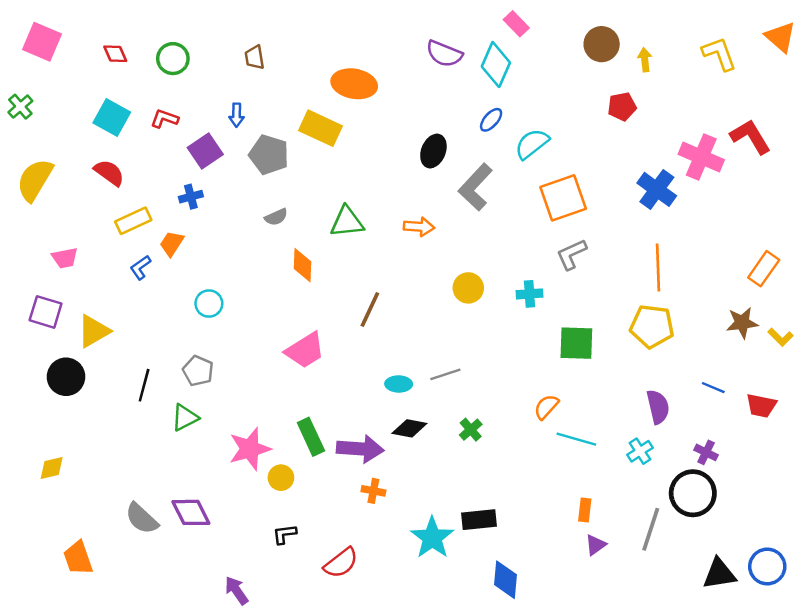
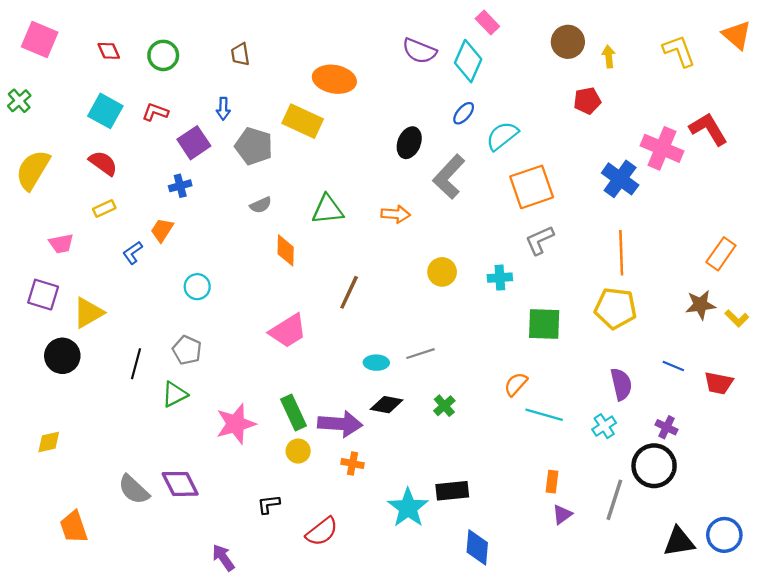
yellow rectangle: (133, 221) -> (104, 208), moved, size x0.7
yellow circle: (281, 478) -> (298, 451), moved

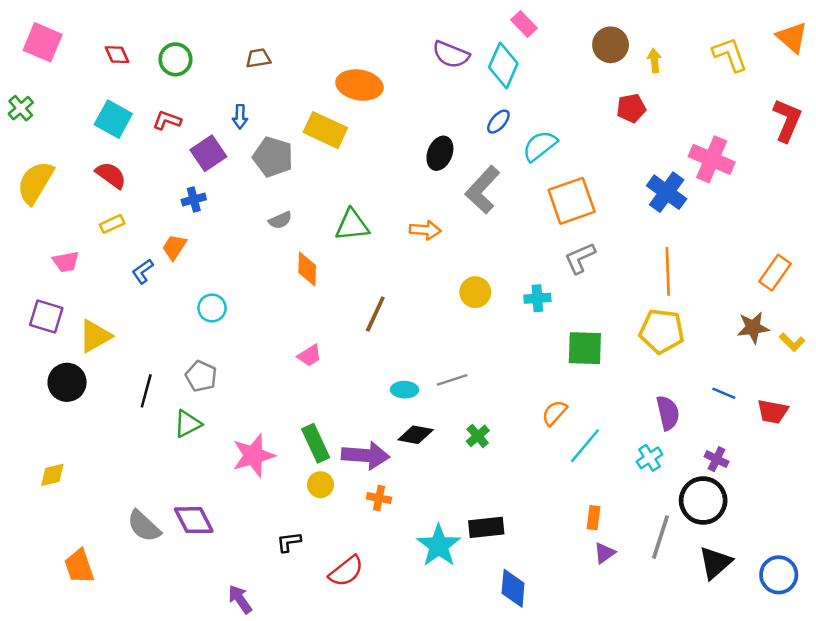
brown trapezoid: (240, 54) -> (258, 58), turned 90
red L-shape: (708, 129) -> (787, 120), moved, turned 54
pink trapezoid: (288, 331) -> (310, 356), size x0.6
cyan line: (544, 415) -> (585, 446), turned -66
black triangle: (679, 542) -> (715, 563), moved, turned -32

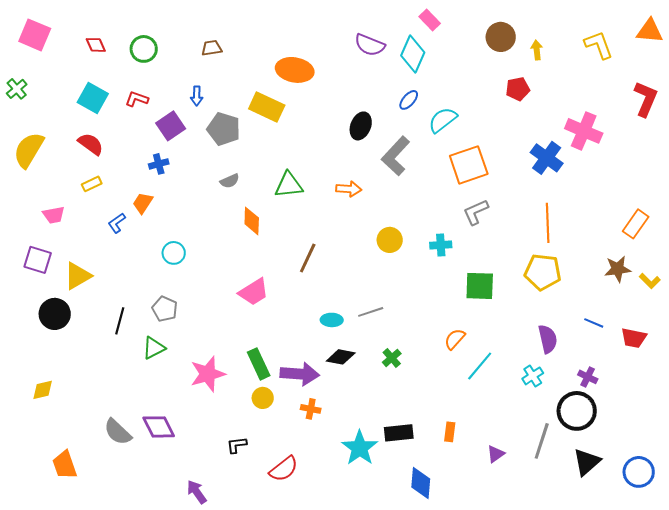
orange triangle: (792, 37) -> (650, 31), turned -36
pink trapezoid: (310, 356) -> (254, 292), size x1.5
orange rectangle: (593, 518) -> (450, 432), moved

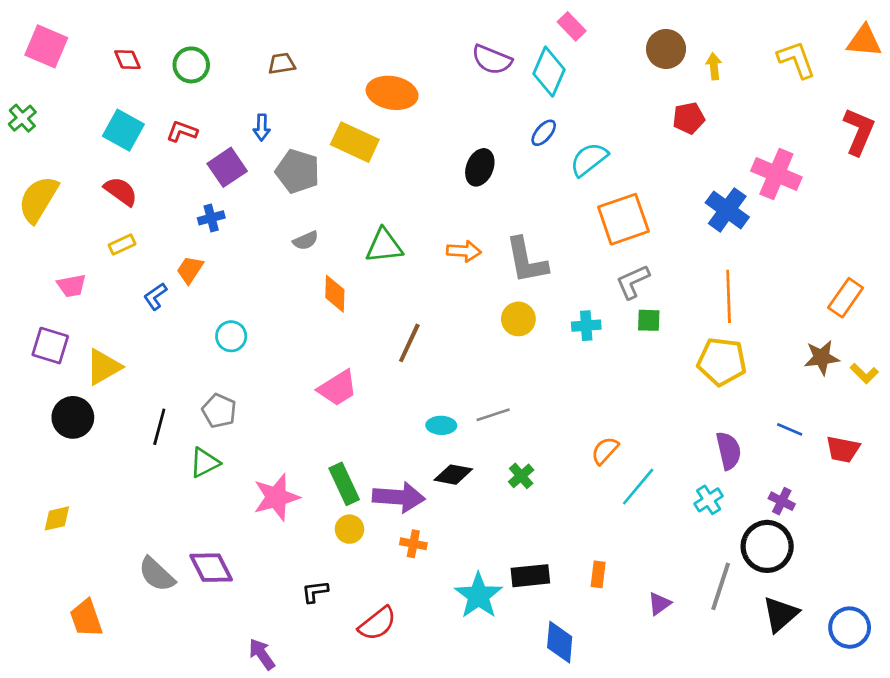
gray L-shape: (396, 156) -> (526, 260), moved, turned -54
green square: (480, 286) -> (649, 320), moved, size x0.6

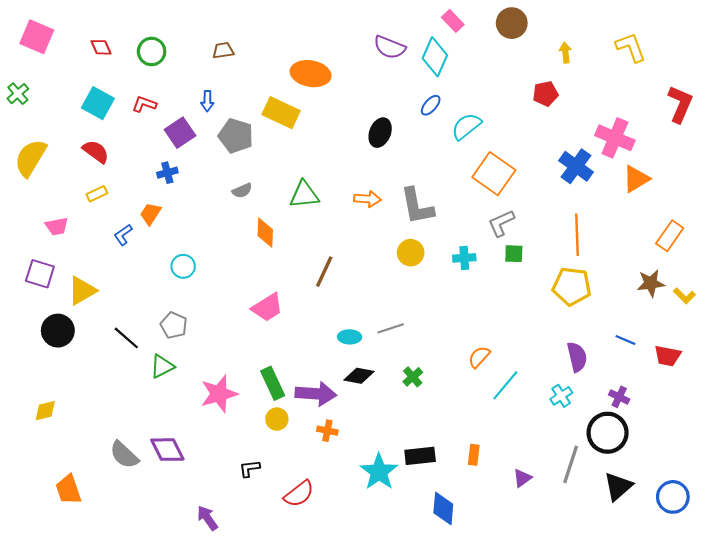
orange triangle: (864, 41) -> (636, 179), moved, turned -36
brown circle: (666, 49) -> (512, 23), moved
orange square: (623, 219) -> (494, 174), turned -36
black line: (159, 427) -> (126, 338), turned -64

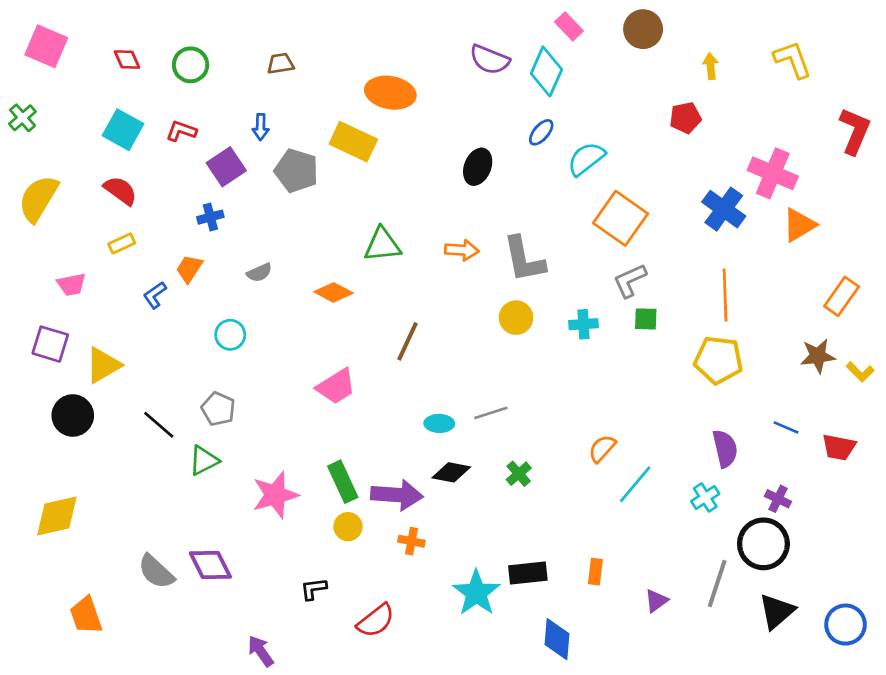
gray semicircle: (242, 191) -> (259, 273), moved
orange diamond: (265, 233) -> (333, 292), turned -64
yellow diamond: (45, 411) -> (57, 516), size x1.6

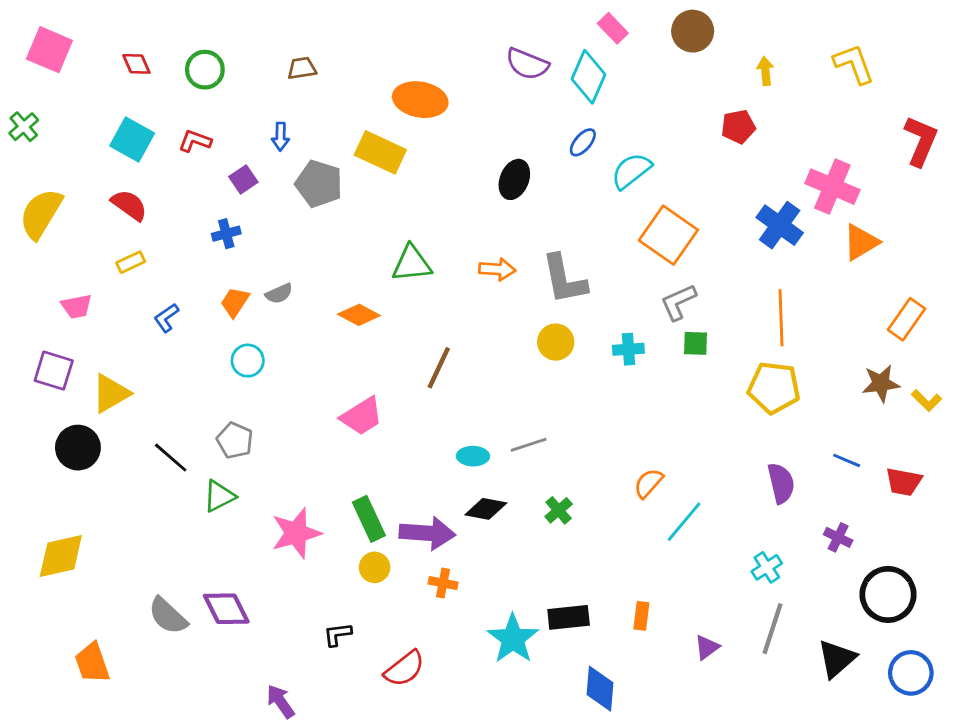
purple square: (226, 167) -> (243, 179), size x0.7
orange trapezoid: (189, 269) -> (235, 302), moved
cyan cross: (705, 498) -> (767, 567), moved
black circle: (763, 544) -> (888, 594), moved

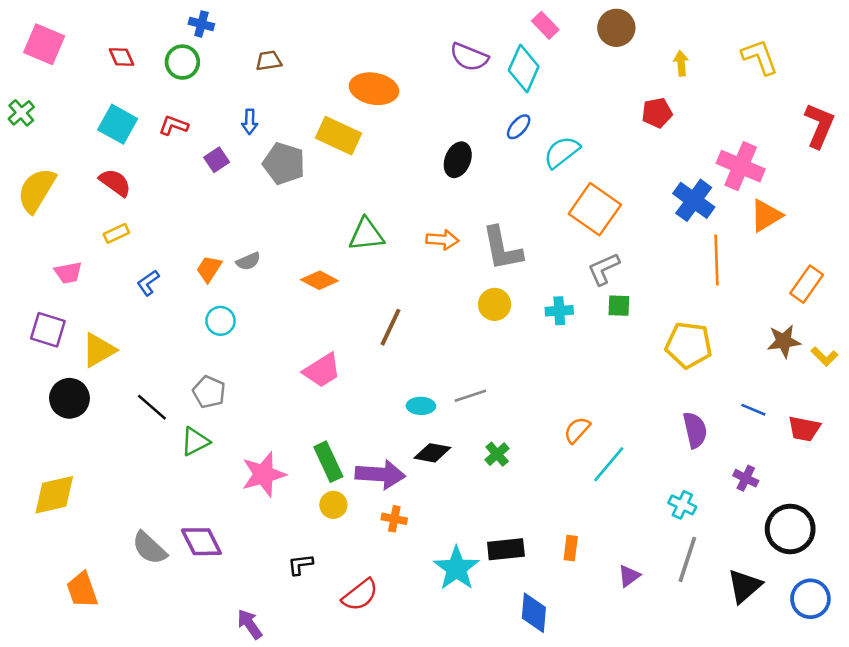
blue cross: (226, 234) -> (201, 24), moved, turned 30
orange line: (781, 318) -> (717, 260), moved
cyan cross: (767, 567) -> (682, 505), turned -32

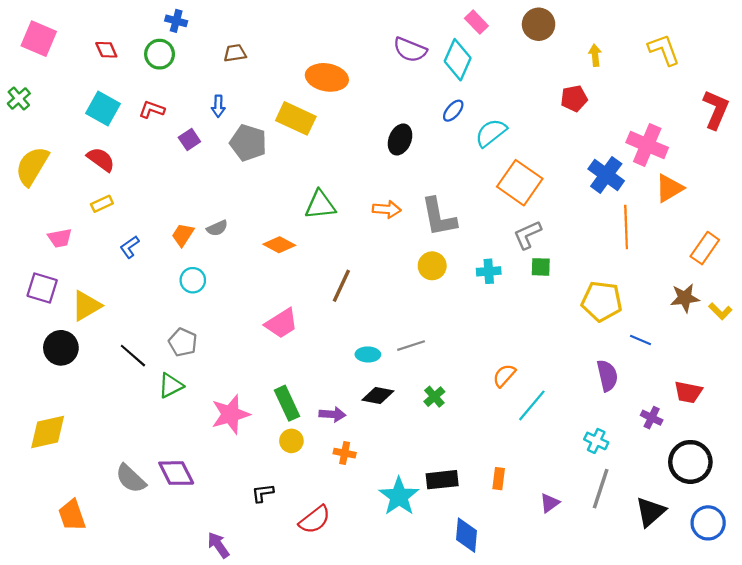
blue line: (753, 410) -> (641, 340), moved
red trapezoid: (804, 429) -> (688, 392), moved
purple arrow: (380, 474) -> (332, 414), size x0.6

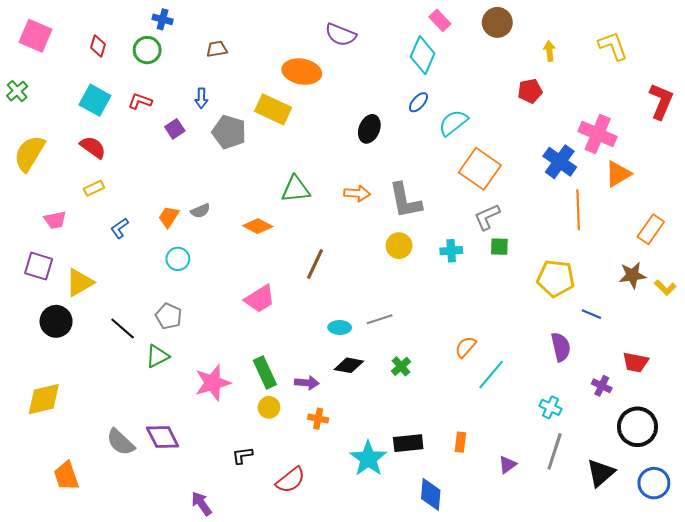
red diamond: (106, 50) -> (98, 46), turned 40
purple semicircle: (410, 50) -> (341, 35), moved

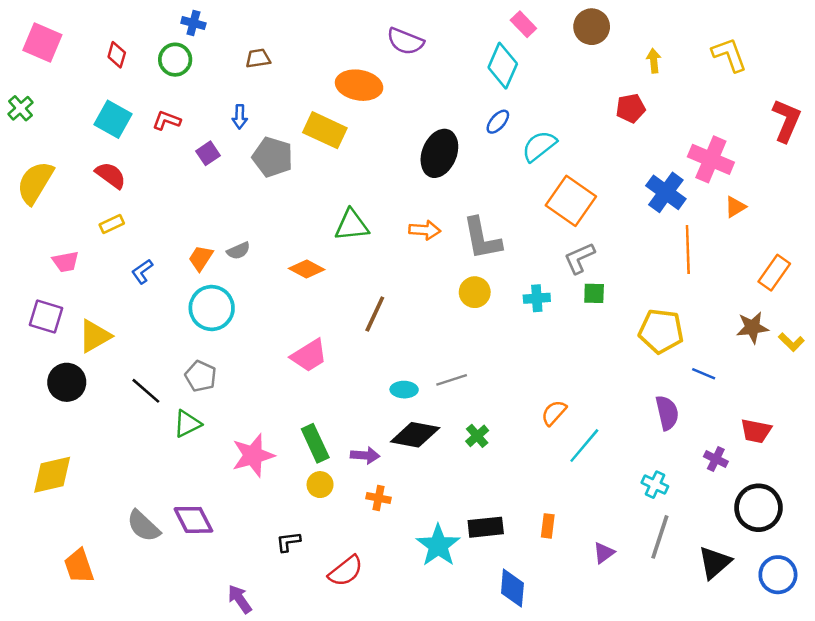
black ellipse: (369, 129) -> (439, 153), size x1.4
orange triangle: (618, 174) -> (735, 207), size x0.7
cyan circle: (178, 259) -> (212, 308), size x1.6
black diamond: (349, 365) -> (415, 435), size x1.4

